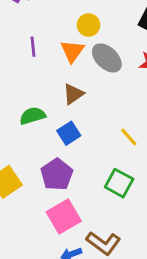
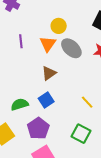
green semicircle: (32, 116) -> (20, 104), moved

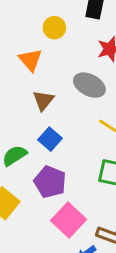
yellow circle: (59, 26) -> (54, 28), moved
gray ellipse: (71, 48) -> (89, 85), moved

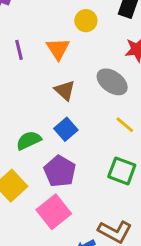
brown triangle: (43, 100) -> (65, 90), turned -35
pink square: (68, 220) -> (54, 212), moved

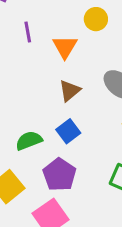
purple line: (19, 50) -> (28, 32), moved
brown triangle: (65, 90) -> (70, 91), turned 35

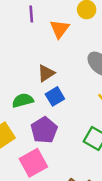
brown triangle: (70, 91) -> (46, 73), moved

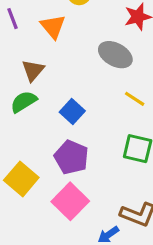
brown triangle: (46, 73) -> (33, 70), moved
green semicircle: (23, 100) -> (24, 102), moved

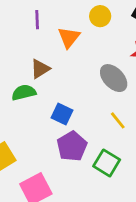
blue square: (72, 112) -> (62, 114), turned -35
purple pentagon: (71, 157) -> (72, 146), moved

